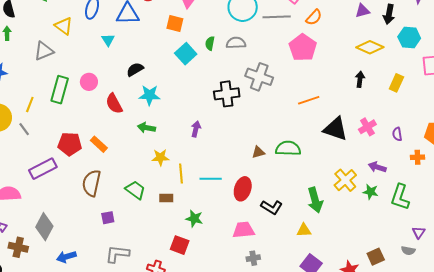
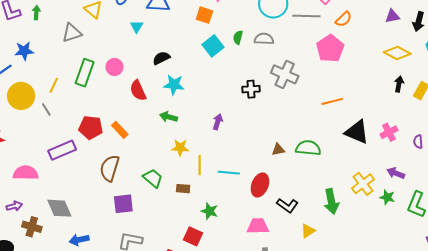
black arrow: (360, 79) -> (399, 84), moved
black cross: (227, 94) -> (251, 89), size x0.7
purple square: (108, 218) -> (123, 204), size x1.5
gray diamond: (44, 227) -> (59, 208), turned -56
yellow triangle: (304, 230) -> (308, 231), moved, turned -35

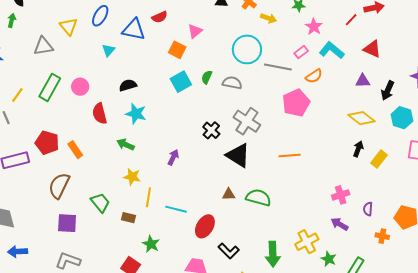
black cross: (251, 89) -> (211, 130), turned 36
black triangle: (357, 132) -> (238, 155), moved
purple arrow: (396, 173) -> (340, 224), moved

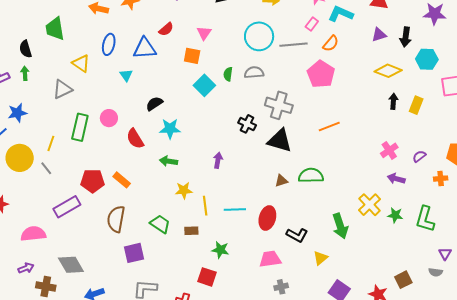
purple semicircle: (368, 209) -> (419, 156), turned 64

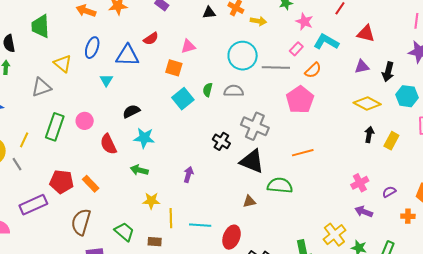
pink triangle: (204, 33) -> (188, 46), turned 35
green semicircle: (311, 176) -> (280, 185), moved

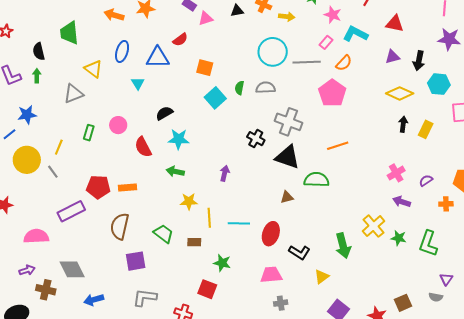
pink triangle: (188, 46) -> (206, 18), moved
green rectangle: (55, 127) -> (89, 133), size x0.6
orange rectangle: (91, 184) -> (127, 188), turned -48

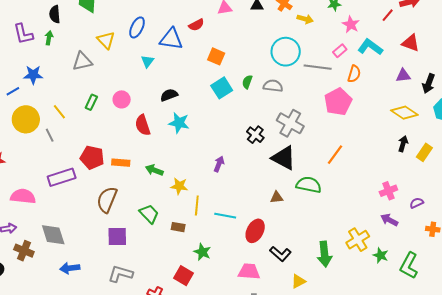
orange semicircle: (344, 63) -> (354, 74), turned -36
orange line: (338, 146) -> (335, 155), turned -45
yellow line: (59, 147) -> (59, 112), turned -70
green arrow: (175, 171) -> (154, 170), moved

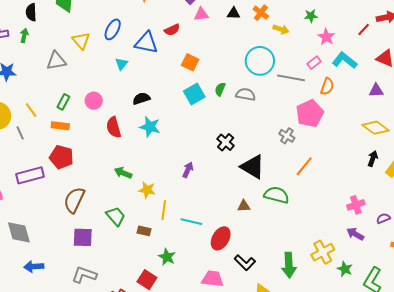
gray cross: (290, 123) -> (287, 136), moved, size x0.6
orange rectangle: (121, 163) -> (60, 126), moved

